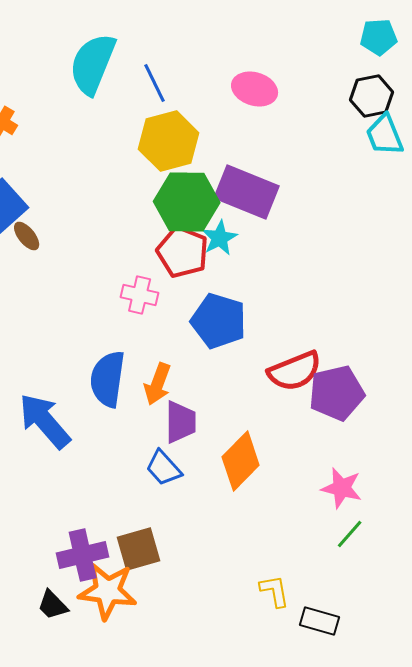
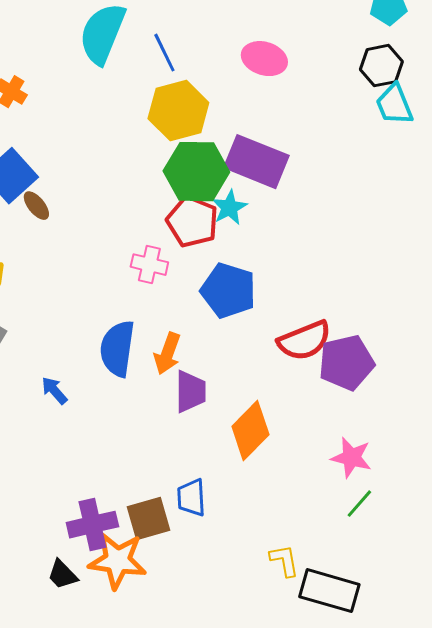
blue arrow: (45, 421) -> (54, 391), size x0.5
blue trapezoid: (164, 468) -> (191, 498), moved, turned 39
black rectangle: (320, 621) -> (329, 591), size x1.5

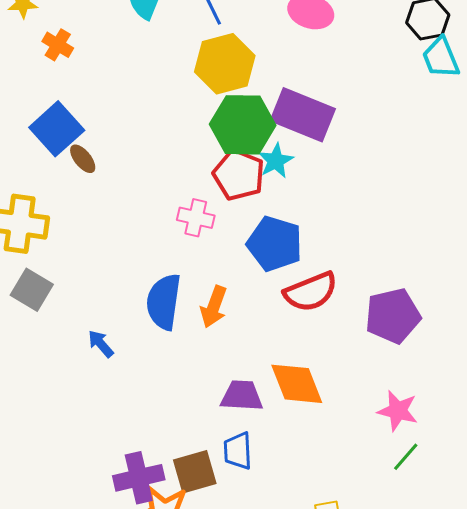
red semicircle: (304, 341) -> (311, 292), moved
purple trapezoid: (190, 392) -> (242, 396), moved, turned -87
orange diamond: (250, 431) -> (297, 384), turned -66

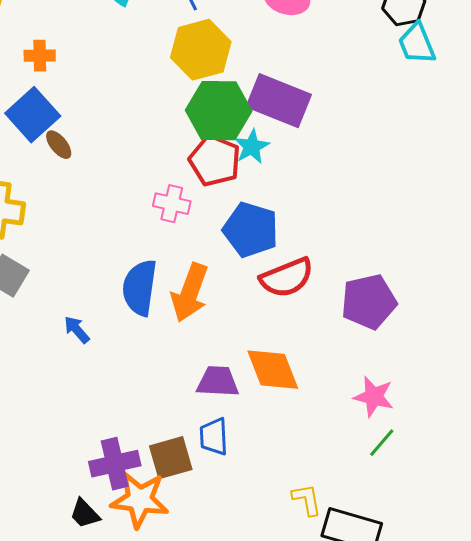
orange cross: (58, 45) -> (40, 56), moved, turned -32
orange arrow: (214, 307) -> (190, 293), size x1.4

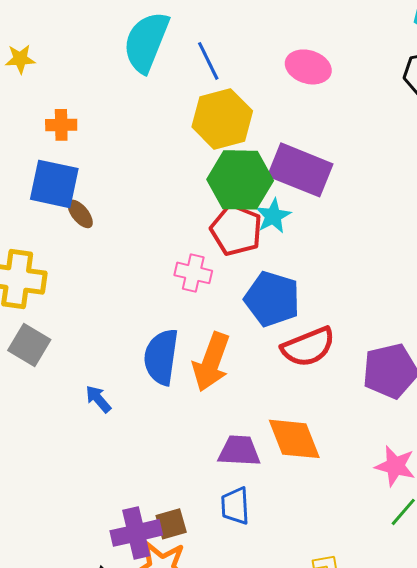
blue square: (33, 115) -> (54, 184), turned -36
brown square: (171, 458) -> (171, 524), moved, size x0.7

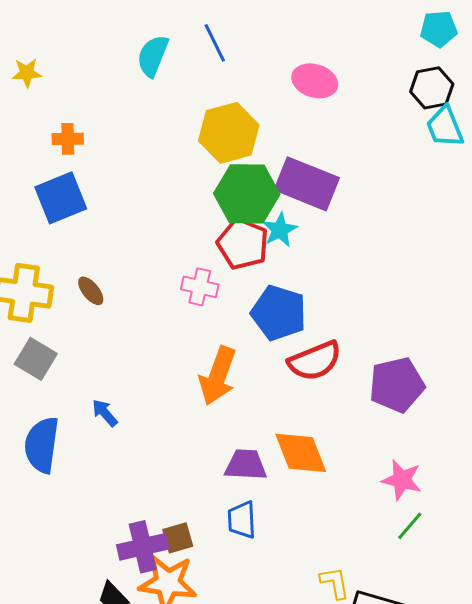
cyan semicircle: (146, 42) -> (153, 56), size x0.7
blue line: (208, 61) -> (215, 43), moved
blue square: (54, 184) -> (61, 198), turned -34
brown ellipse: (80, 214) -> (91, 291), moved
blue semicircle: (161, 357) -> (42, 445), moved

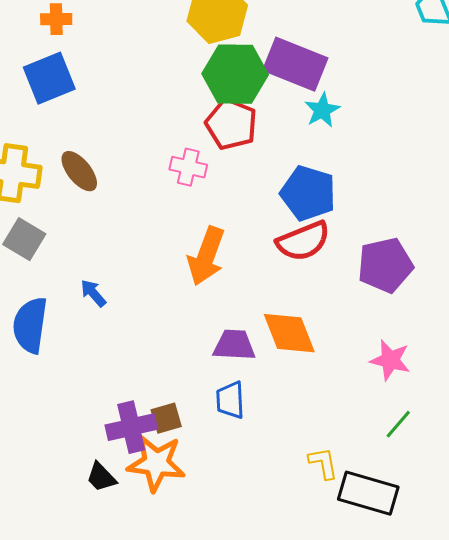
cyan star: (280, 230) -> (322, 110), moved
brown ellipse: (91, 291) -> (79, 171), size x1.4
blue pentagon: (279, 313) -> (308, 193), moved
green line: (410, 526) -> (398, 424), moved

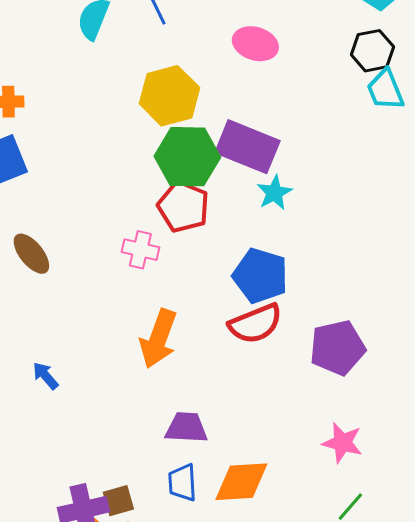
orange diamond: (289, 333) -> (241, 482), moved, turned -72

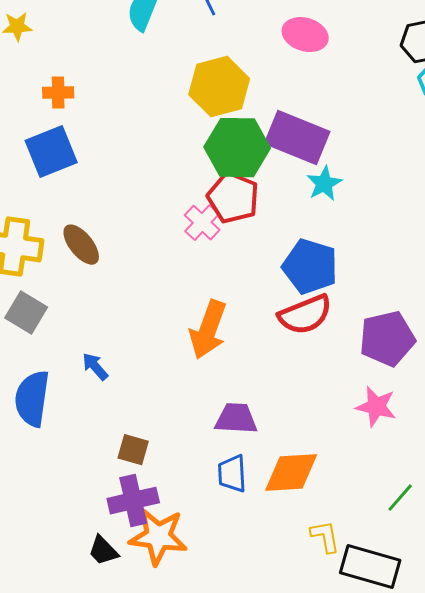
pink cross: (140, 250) -> (202, 223), moved, turned 30
pink star: (342, 443) -> (376, 407), moved
brown square: (118, 501) -> (133, 450), moved, turned 32

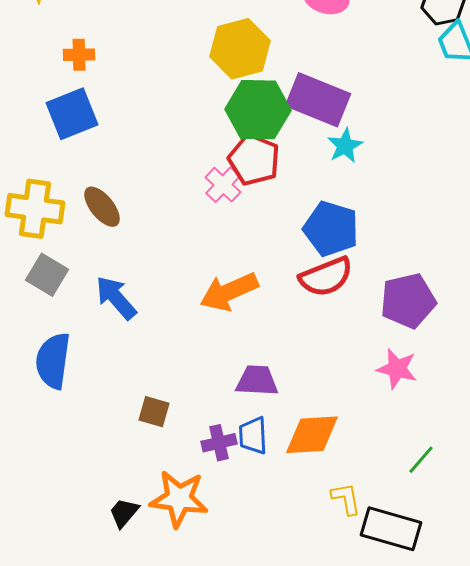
orange arrow: (208, 330) -> (229, 292), turned 46
blue arrow: (95, 367) -> (116, 298), moved, size x1.6
purple cross: (133, 501) -> (219, 443), moved, size x0.7
black trapezoid: (103, 551) -> (124, 513), turned 84

